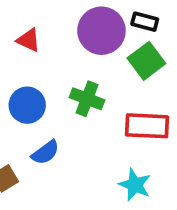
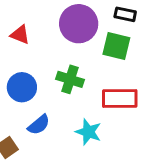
black rectangle: (145, 22) -> (125, 14), moved
green square: (146, 61) -> (116, 46), turned -36
cyan star: (135, 185) -> (88, 132), moved

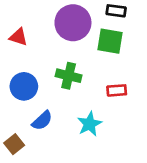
red rectangle: (120, 99) -> (117, 90), size x0.6
cyan star: (88, 132) -> (89, 124), turned 30

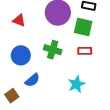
red rectangle: (117, 90) -> (85, 51), moved
cyan star: (89, 124) -> (76, 84), moved

